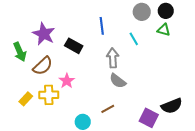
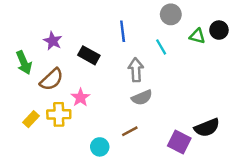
black circle: (166, 11) -> (219, 30), moved
purple star: (44, 34) -> (53, 41), size x0.7
gray semicircle: (118, 81) -> (142, 98), turned -60

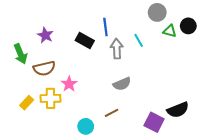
gray circle: (171, 14) -> (157, 12), moved
black rectangle: (89, 55) -> (85, 40), moved
gray arrow: (136, 70) -> (117, 49), moved
brown semicircle: (52, 79) -> (44, 68), turned 30

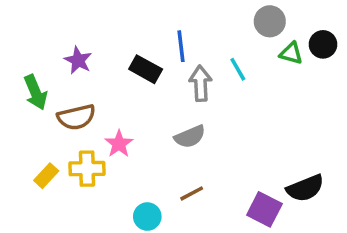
gray semicircle: (122, 84) -> (190, 137), moved

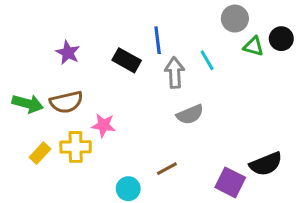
green arrow: (35, 92) -> (28, 104), moved, turned -52
gray semicircle: (190, 137) -> (190, 114), moved
pink star: (119, 144) -> (103, 125), turned -30

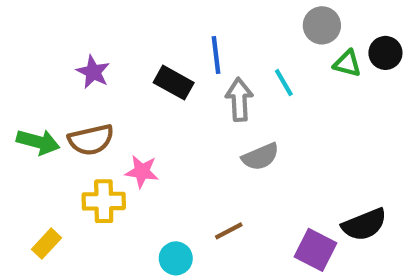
yellow rectangle: (40, 153) -> (47, 244), moved

